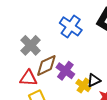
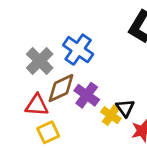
blue cross: (71, 26) -> (78, 50), moved
black triangle: (94, 80) -> (125, 108), turned -40

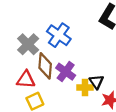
brown diamond: (61, 88) -> (45, 66), turned -60
yellow cross: (111, 115) -> (85, 88), turned -35

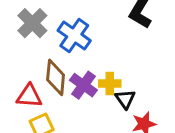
gray cross: (28, 44) -> (32, 23), moved
yellow cross: (85, 88) -> (110, 84), moved

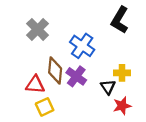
blue cross: (74, 36) -> (82, 46), moved
yellow cross: (110, 84) -> (122, 73), moved

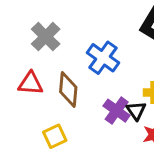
purple cross: (76, 76) -> (117, 111), moved
red triangle: (35, 85) -> (31, 83), moved

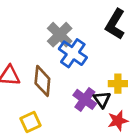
gray cross: (46, 37) -> (60, 35), moved

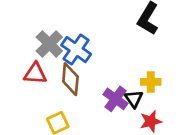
gray cross: (60, 35) -> (49, 44), moved
blue cross: (73, 53) -> (76, 50), moved

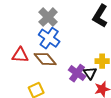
gray cross: (49, 44) -> (48, 17), moved
brown diamond: (70, 79) -> (45, 59), turned -45

